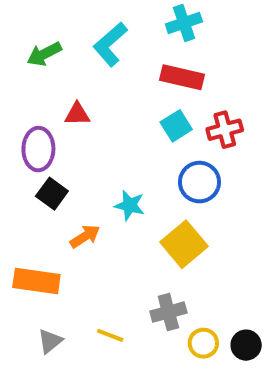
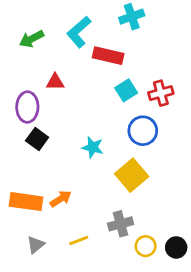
red rectangle: (182, 77) -> (108, 56), moved
orange arrow: (85, 236) -> (61, 199), moved
yellow line: (110, 335) -> (79, 241), turned -42

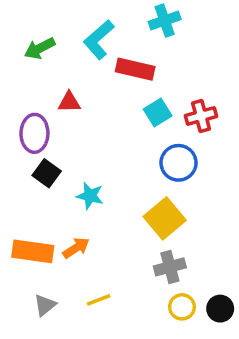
cyan star: (93, 147) -> (90, 196), moved
gray cross: (121, 224) -> (170, 267), moved

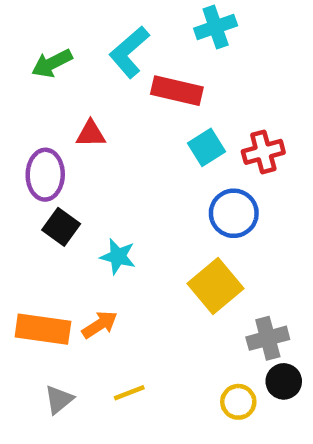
gray cross: (170, 267) -> (268, 338), moved
black circle: (220, 309) -> (284, 381), moved

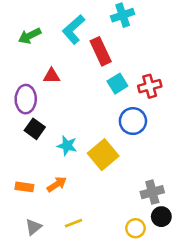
red rectangle: (177, 91) -> (101, 51), turned 52
yellow square: (216, 286) -> (103, 155), moved
orange rectangle: (43, 329) -> (24, 187), size x0.6

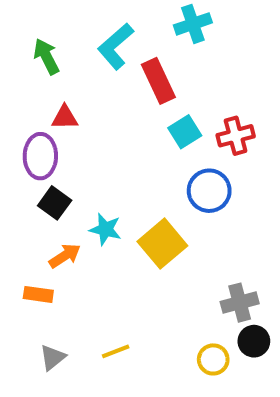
green arrow: (30, 36) -> (46, 56), turned 90
red triangle: (52, 76) -> (65, 117), moved
orange arrow: (57, 184) -> (65, 256), moved

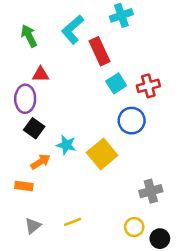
black circle: (254, 341) -> (160, 239), moved

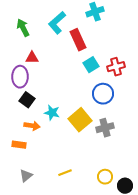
orange arrow: (41, 162) -> (32, 126), turned 42
gray cross: (151, 191) -> (105, 128), moved
yellow line: (73, 222) -> (65, 173), moved

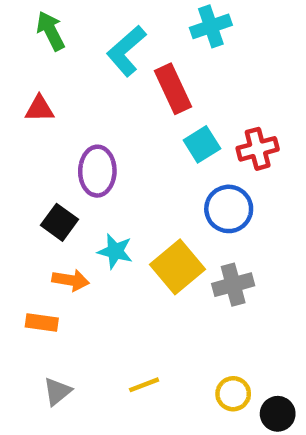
green arrow: (23, 28) -> (51, 31), moved
red triangle: (32, 58) -> (39, 109), moved
purple ellipse: (20, 77) -> (97, 171), moved

